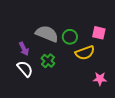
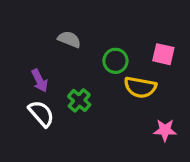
gray semicircle: (47, 34) -> (69, 39), moved, size x0.6
yellow semicircle: (85, 53) -> (140, 87), turned 30

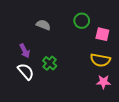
green circle: (115, 61) -> (82, 21), moved
yellow semicircle: (140, 87) -> (100, 60), moved

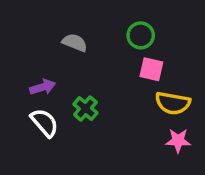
pink square: (102, 34) -> (151, 69), moved
purple arrow: (25, 51) -> (43, 87), turned -80

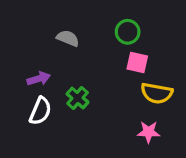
white semicircle: (44, 123) -> (40, 111), turned 64
pink star: (178, 141) -> (149, 132), moved

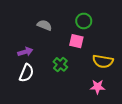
pink square: (137, 62) -> (76, 41), moved
green cross: (78, 98) -> (60, 64), moved

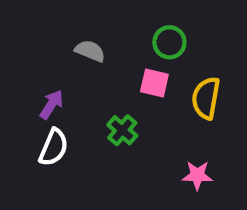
purple arrow: (25, 52) -> (51, 105), turned -40
yellow semicircle: (103, 61) -> (206, 98), moved, turned 90

